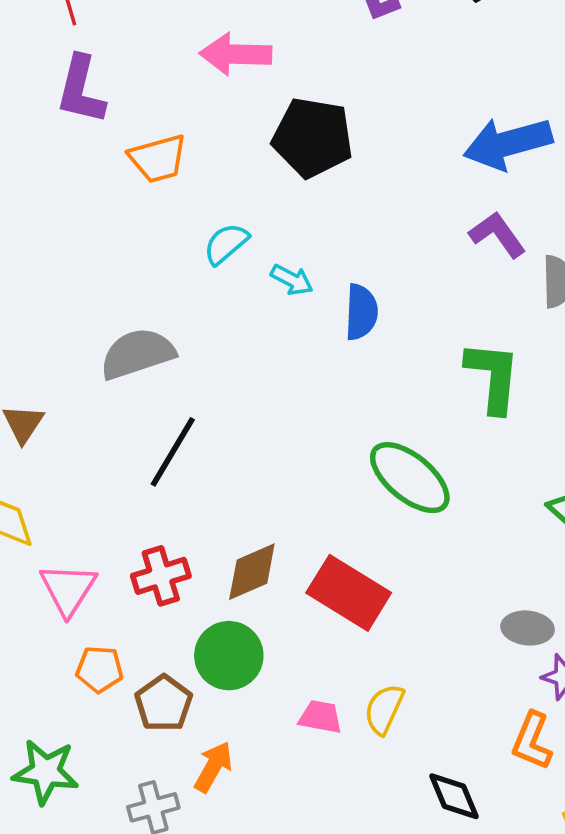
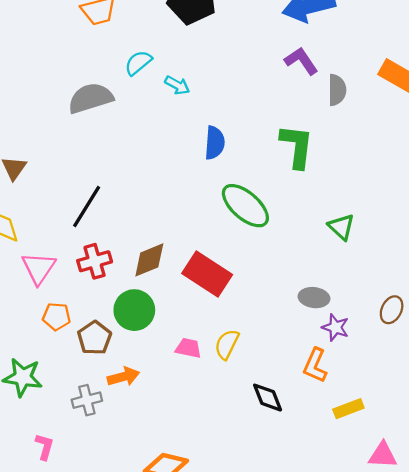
blue semicircle: (361, 312) -> (215, 143), moved
gray semicircle: (137, 354) -> (91, 98), moved
black line: (173, 452) -> (87, 206), moved
orange arrow: (213, 767) -> (123, 377), turned 44

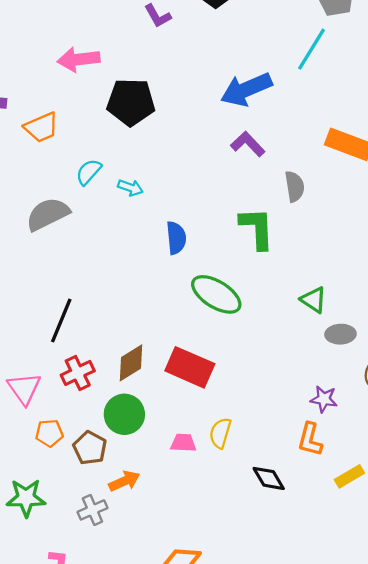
gray semicircle: (337, 90) -> (295, 186), moved
gray ellipse: (314, 298) -> (340, 334), moved

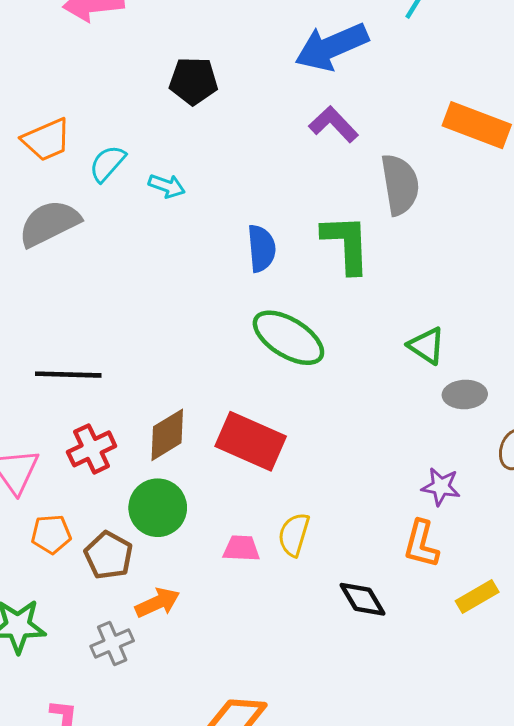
black pentagon: (131, 102) -> (193, 81), moved, size x0.7
orange trapezoid: (41, 127) -> (46, 140), moved
gray semicircle: (295, 186) -> (400, 185), size x1.4
blue semicircle: (176, 238) -> (261, 248), moved
black line: (61, 321) -> (68, 375), turned 69

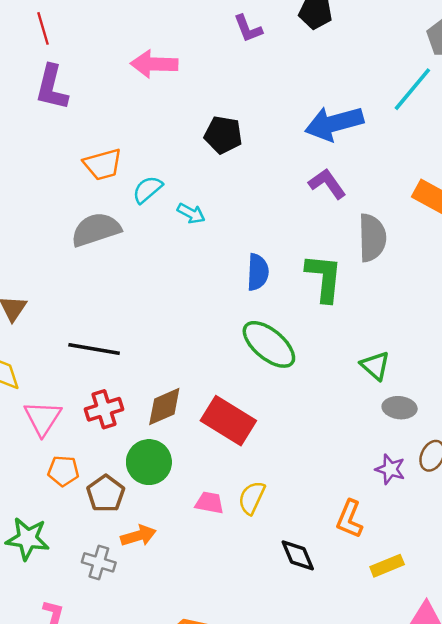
purple star: (441, 487) -> (390, 469), moved
gray cross: (112, 644) -> (99, 562), turned 32

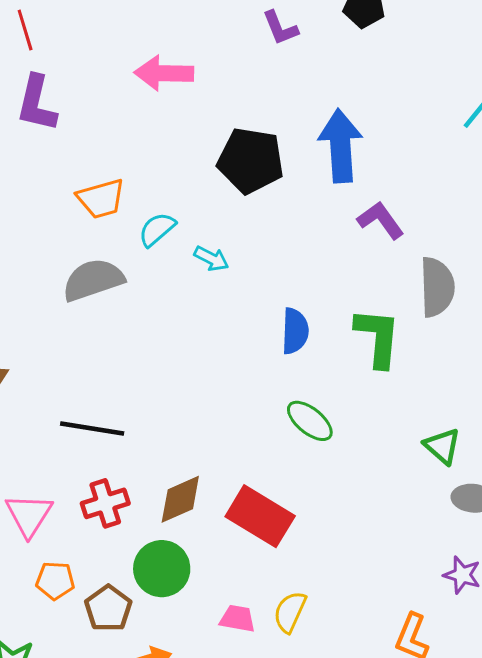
blue arrow: (334, 123) -> (340, 146), moved, turned 102
black pentagon: (223, 135) -> (251, 161), size x1.4
green ellipse: (269, 344) -> (310, 421), size x0.7

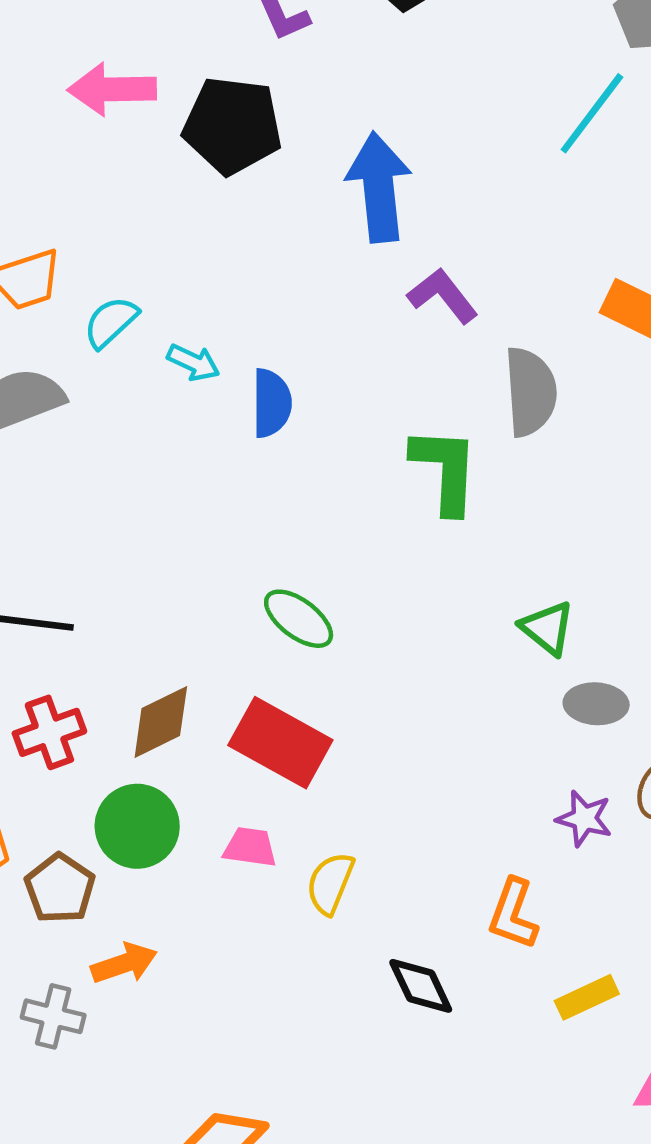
black pentagon: (251, 161) -> (232, 125), moved
blue semicircle: (295, 331) -> (272, 403), moved
green ellipse: (310, 421) -> (299, 619), moved
pink trapezoid: (237, 619) -> (250, 847), moved

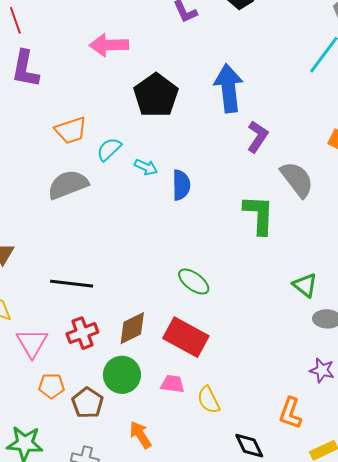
black pentagon: (232, 125) -> (156, 95), moved, turned 30
purple L-shape: (443, 296) -> (257, 137), turned 72
gray semicircle: (530, 392) -> (297, 179), turned -33
yellow semicircle: (330, 883) -> (209, 400), turned -48
orange arrow: (124, 963) -> (140, 435), moved, turned -104

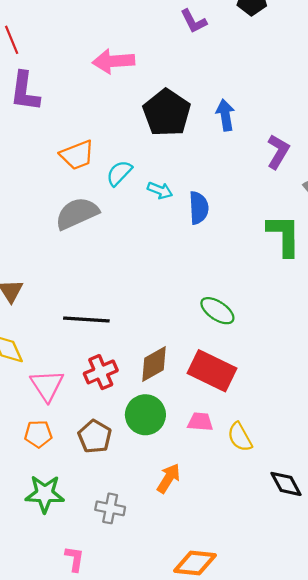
blue arrow: (229, 88) -> (225, 115), moved, size x0.6
orange pentagon: (51, 386) -> (38, 434), moved
brown pentagon: (88, 403) -> (95, 436), moved
orange arrow: (140, 435) -> (169, 478), turned 68

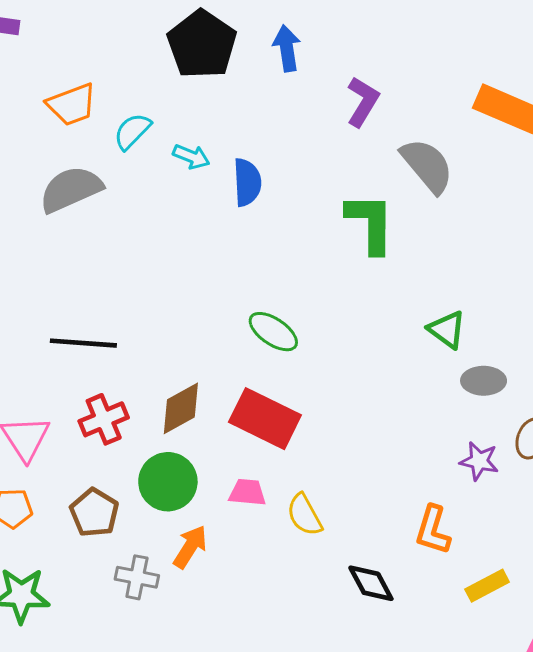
orange arrow: (169, 478) -> (190, 547), moved
gray cross: (110, 508) -> (137, 577), moved

